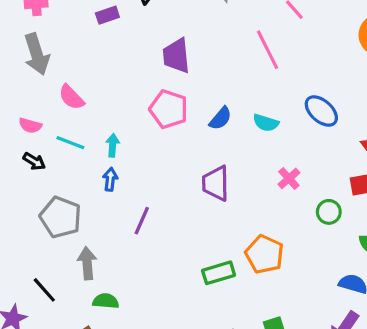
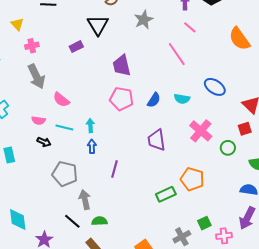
pink cross: (289, 178) -> (201, 131), size x1.6
black line: (44, 290) -> (72, 221), moved

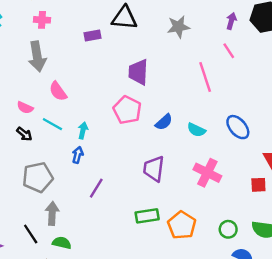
black triangle: (98, 25) -> (124, 18), turned 50
pink cross: (201, 131) -> (207, 173), turned -30
green circle: (228, 148) -> (228, 229), moved
gray pentagon: (65, 174) -> (38, 177), turned 30
green rectangle: (166, 194) -> (147, 216), moved

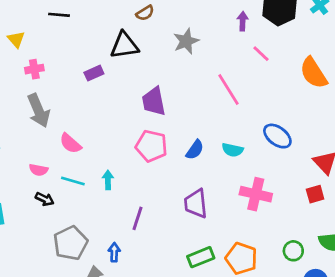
pink line: (229, 51) -> (261, 54), moved
blue arrow: (78, 155) -> (114, 252), moved
purple line: (96, 188) -> (138, 218), moved

